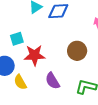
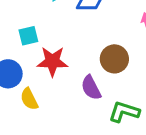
purple semicircle: (52, 81) -> (91, 88), moved

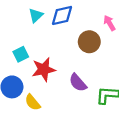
brown circle: (114, 59) -> (89, 42), moved

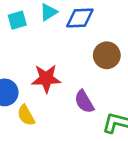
cyan square: (21, 54) -> (17, 20), moved

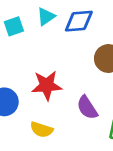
yellow semicircle: (26, 115) -> (42, 130), moved, turned -40

